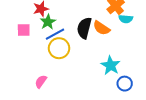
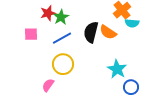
green star: (48, 22) -> (61, 17), moved
yellow circle: (59, 48) -> (63, 64), moved

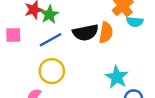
black semicircle: (91, 32) -> (85, 33), turned -115
orange semicircle: (108, 32) -> (106, 33), turned -114

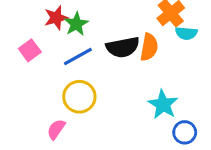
pink square: (13, 35) -> (30, 50), turned -35

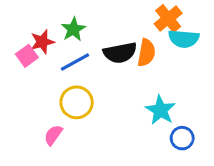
red star: (56, 18) -> (42, 42), moved
cyan semicircle: (186, 33) -> (184, 39), size x1.4

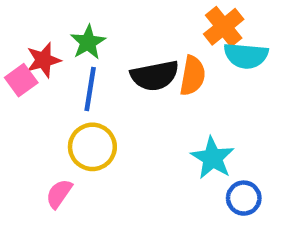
blue line: (75, 62) -> (90, 89), turned -52

